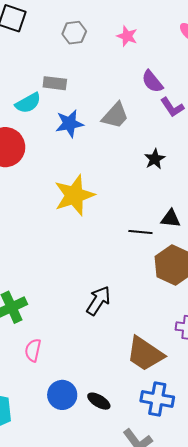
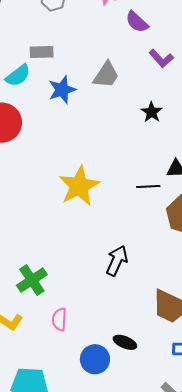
purple semicircle: (152, 81) -> (137, 22), moved
yellow star: (74, 195) -> (79, 186), moved
black ellipse: (99, 401) -> (125, 342), moved

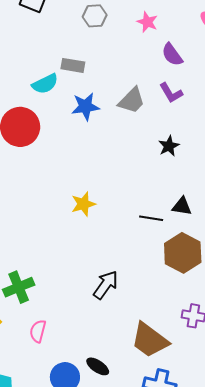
purple L-shape: (161, 58) -> (171, 93), moved
yellow star: (79, 186) -> (83, 204), size x0.6

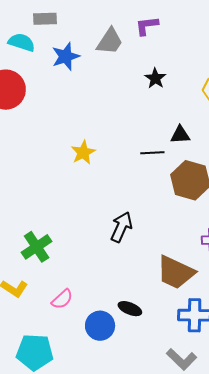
cyan semicircle: (45, 84) -> (22, 42), turned -124
purple L-shape: (171, 93) -> (147, 26), turned 125
pink semicircle: (38, 331) -> (62, 299), moved, turned -135

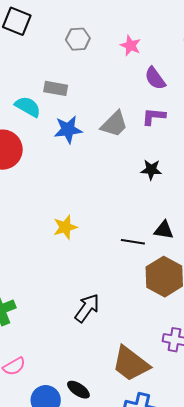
black star: (155, 78) -> (151, 170), turned 30

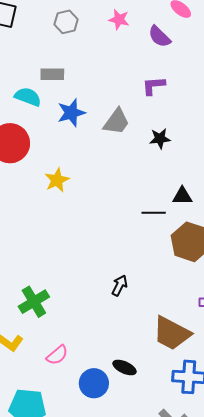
purple semicircle: (155, 78) -> (159, 37), moved
gray trapezoid: (114, 124) -> (116, 122), moved
yellow star: (65, 227) -> (57, 180), moved
black arrow: (87, 308) -> (119, 286), size x0.7

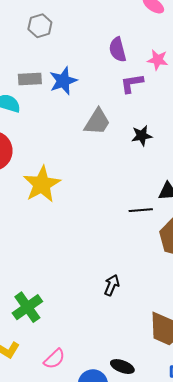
pink star: (119, 20) -> (158, 60), moved
purple semicircle: (159, 37) -> (118, 50), moved, turned 35
blue star: (71, 113) -> (63, 81), moved
yellow star: (57, 180) -> (42, 184), size x1.5

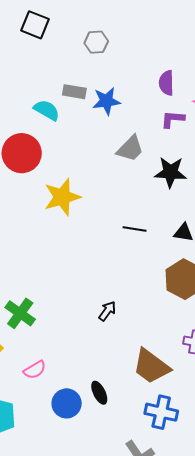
black star: (142, 136) -> (170, 172), size x1.5
black line: (141, 210) -> (135, 229), moved
green cross: (27, 307) -> (20, 313), turned -32
black ellipse: (122, 367) -> (99, 393), turned 30

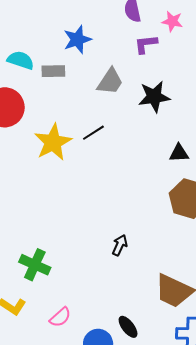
gray rectangle: (74, 92) -> (53, 71), moved
black line: (135, 229) -> (93, 133), moved, turned -30

